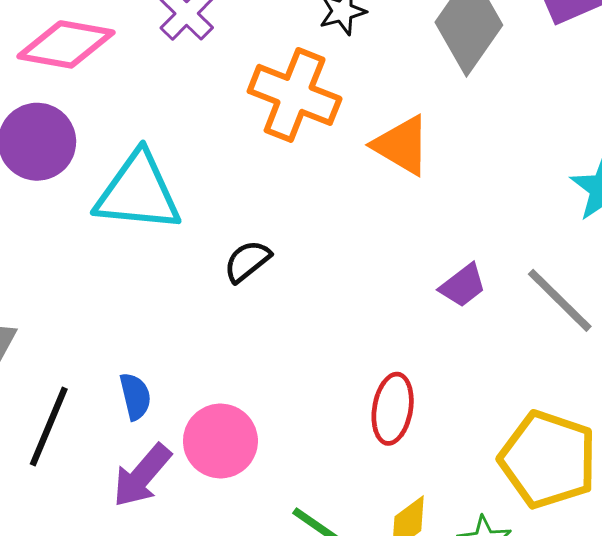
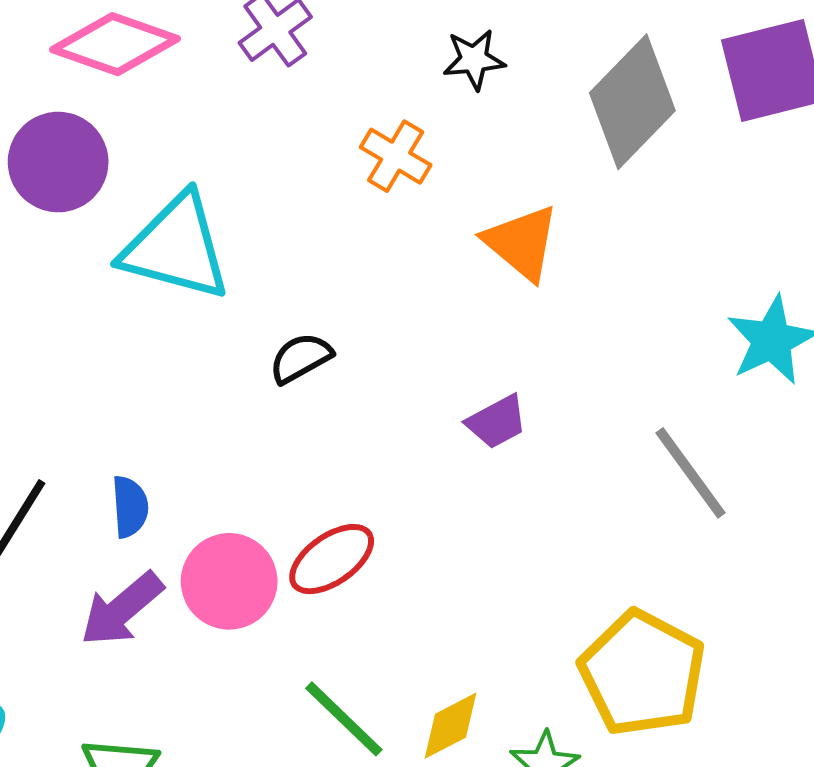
orange cross: (295, 95) -> (396, 156), size x0.6
purple trapezoid: (463, 286) -> (497, 422), moved
red ellipse: (393, 409) -> (332, 559), moved, turned 36

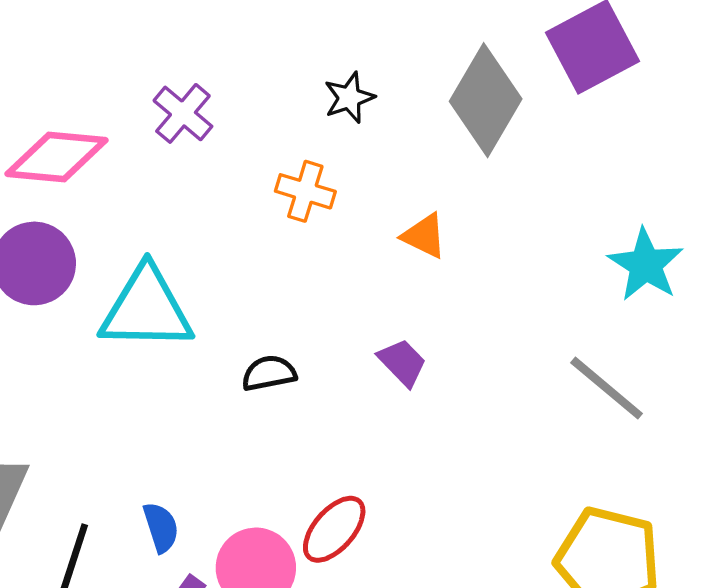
orange triangle: (522, 243) -> (424, 236), size x0.7
black semicircle: (301, 358) -> (269, 373), turned 32
purple trapezoid: (497, 422) -> (402, 363), moved, turned -92

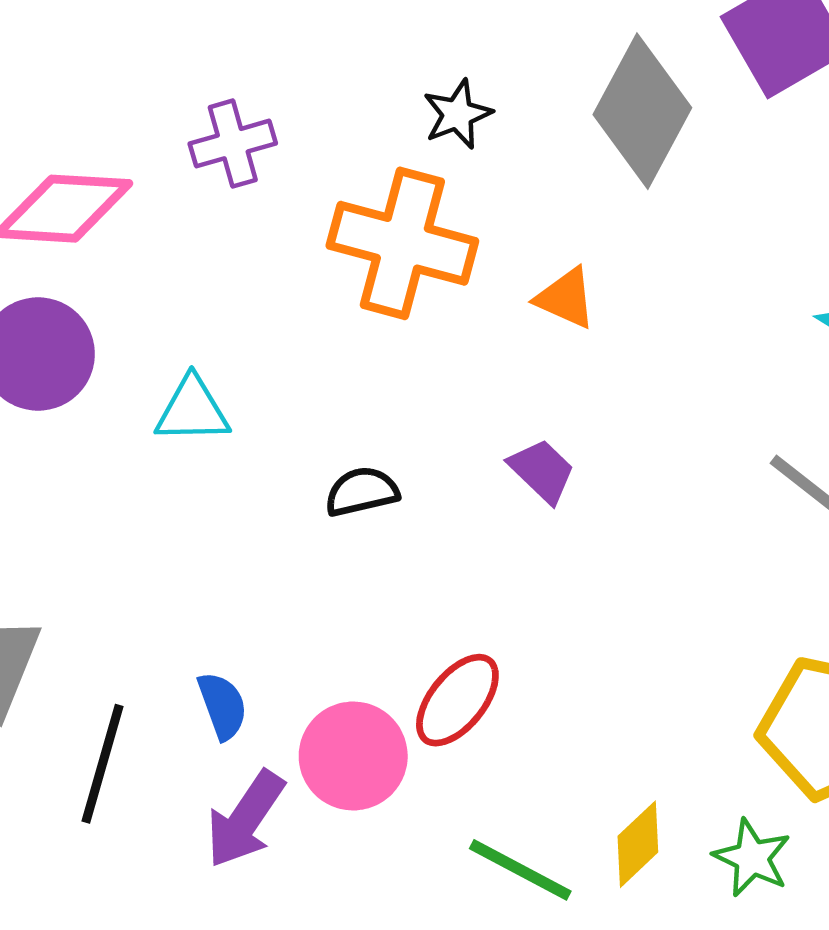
purple cross: (183, 113) -> (233, 144), turned 36
orange cross: (305, 191) -> (402, 243), size x1.8
cyan triangle: (146, 309) -> (192, 410), size x0.6

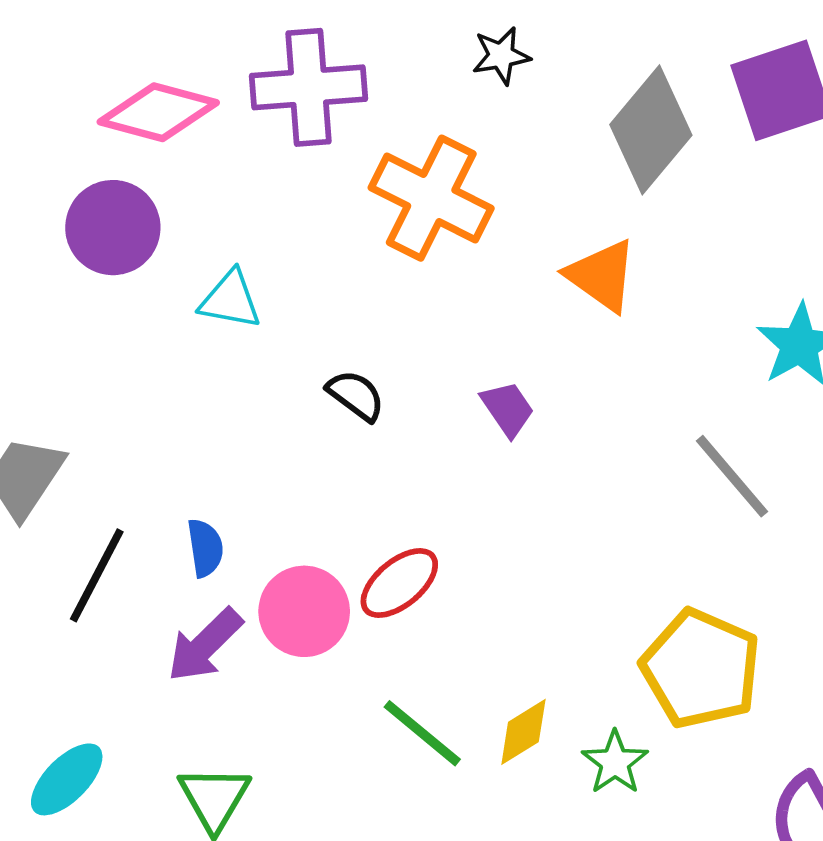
black star: (458, 114) -> (501, 56), moved
purple cross: (233, 144) -> (309, 87), size x1.6
orange triangle: (566, 298) -> (602, 275), moved, size x1.4
black semicircle: (362, 492) -> (356, 395), turned 38

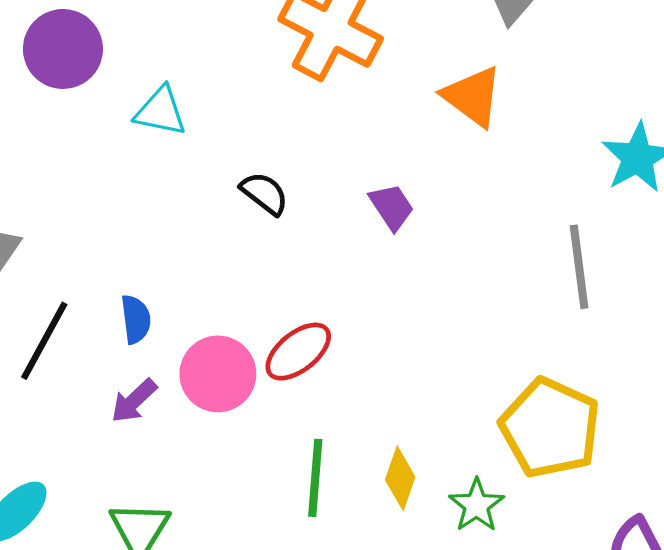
gray line: (732, 476) -> (579, 267), turned 32
purple arrow: (205, 645) -> (134, 401), size x0.7
yellow diamond: (523, 732) -> (400, 478), turned -40
green line: (422, 733) -> (315, 478), turned 54

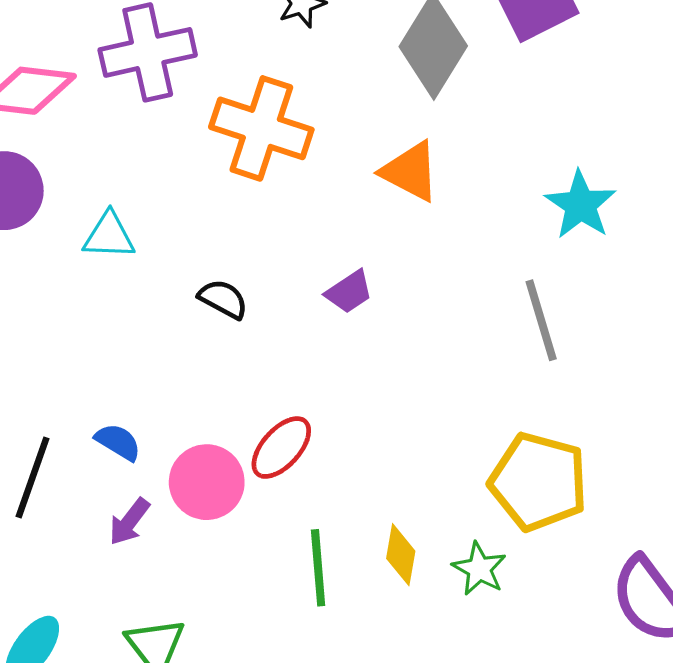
purple trapezoid: (392, 207) -> (349, 292), turned 99
blue semicircle: (136, 319) -> (118, 442), turned -42

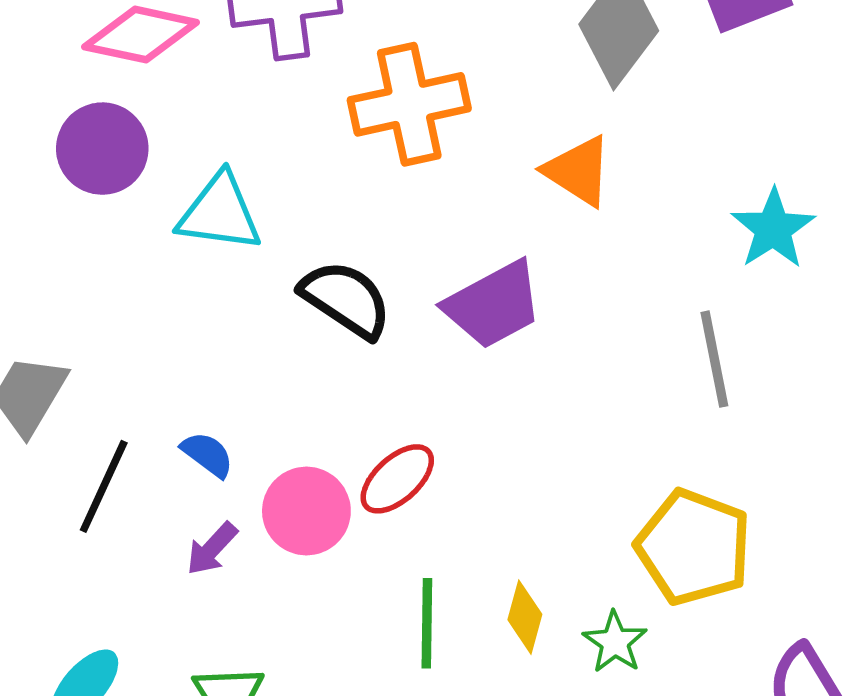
orange cross: (261, 128) -> (409, 104), turned -36
cyan triangle: (109, 236) -> (220, 213), size x1.4
purple trapezoid: (349, 292) -> (494, 305), size x1.8
black semicircle: (223, 299) -> (346, 299), size x1.6

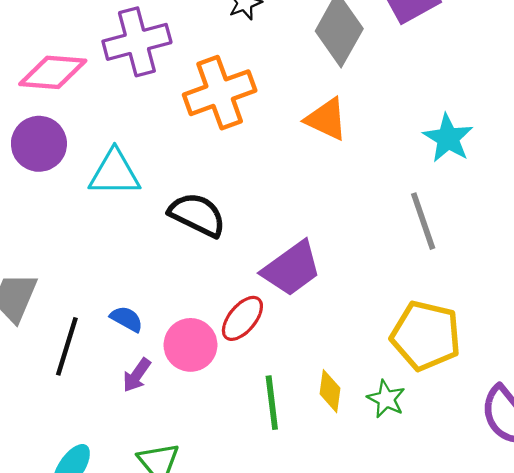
purple trapezoid: (494, 305) -> (292, 269), moved

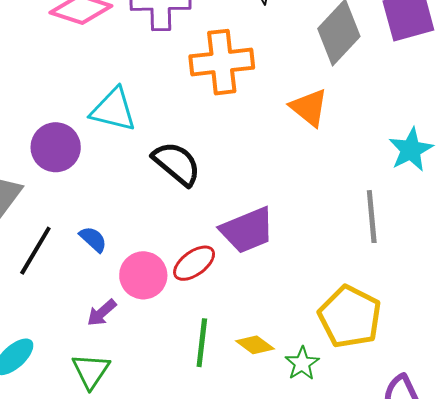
purple circle: (39, 144) -> (56, 147), moved
purple arrow: (137, 375) -> (102, 313), moved
yellow diamond: (330, 391) -> (255, 345), turned -75

